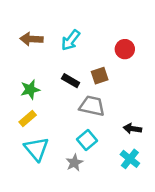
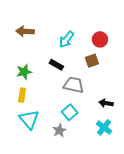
cyan arrow: (71, 40) -> (67, 39), moved
brown square: (100, 76) -> (92, 61), moved
yellow rectangle: (28, 119) -> (22, 95), turned -40

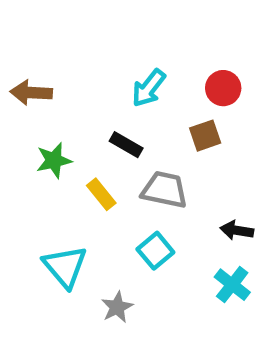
brown arrow: (25, 31) -> (31, 93), moved
yellow rectangle: (22, 95) -> (101, 194), moved, turned -48
gray star: (59, 130) -> (117, 307), moved

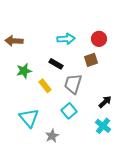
cyan arrow: (149, 88) -> (66, 39), turned -132
gray trapezoid: (164, 190) -> (73, 84), turned -85
black arrow: (237, 230) -> (105, 102), turned 128

